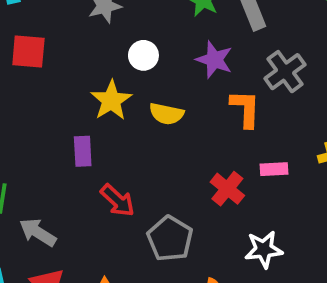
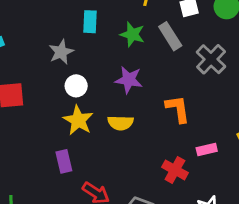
white circle: (143, 55) -> (76, 86), moved
purple star: (214, 60) -> (129, 80), moved
gray cross: (285, 72) -> (211, 59), moved

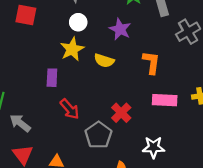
pink rectangle: (207, 149) -> (165, 100), size x1.5
red cross: (175, 170) -> (121, 113), moved

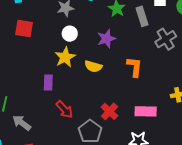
purple star: (120, 29) -> (106, 39), turned 30
pink rectangle: (165, 100) -> (146, 111), moved

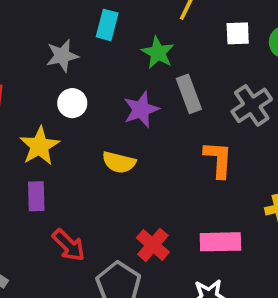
gray rectangle: (142, 16) -> (189, 94), moved
yellow star: (65, 57) -> (40, 146), moved
orange L-shape: (134, 67) -> (218, 159), moved

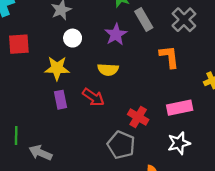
yellow star: (40, 146) -> (57, 68), turned -30
red arrow: (69, 245) -> (93, 97), moved

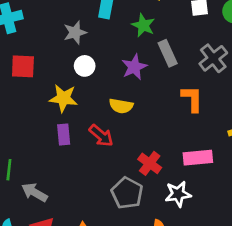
white star: (179, 143) -> (178, 194), moved

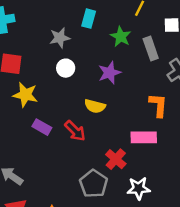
gray rectangle: (168, 53) -> (151, 49), moved
yellow star: (63, 98) -> (25, 95), moved
purple rectangle: (64, 134) -> (42, 127), turned -60
pink rectangle: (198, 158) -> (144, 137), moved

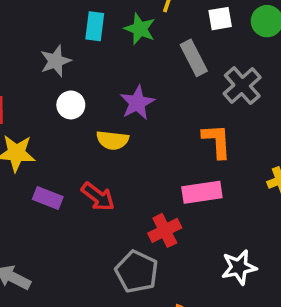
green star: (121, 37) -> (140, 29), moved
yellow semicircle: (95, 106) -> (113, 140), moved
red cross: (116, 159) -> (165, 230), turned 30
white star: (139, 188) -> (239, 267), moved

